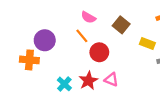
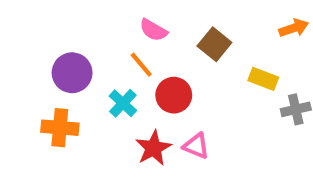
orange cross: (29, 60) -> (60, 128), moved
cyan cross: (64, 84) -> (123, 103), moved

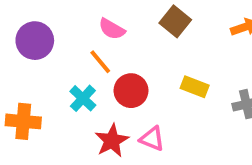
brown square: (214, 44) -> (175, 21), moved
purple circle: (72, 73) -> (35, 41), moved
yellow rectangle: (263, 79) -> (195, 87), moved

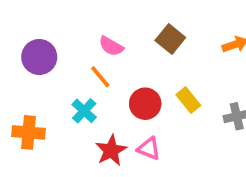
yellow rectangle: (195, 87) -> (188, 100), turned 30
red circle: (131, 91) -> (145, 104), moved

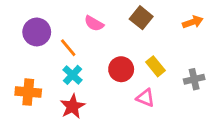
orange line: (100, 77) -> (68, 48), moved
pink triangle: (149, 149) -> (145, 98), moved
red star: (111, 150) -> (72, 106), moved

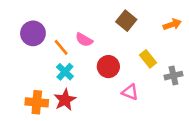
pink semicircle: (94, 23) -> (84, 40), moved
yellow rectangle: (155, 66) -> (148, 59), moved
orange cross: (28, 92) -> (37, 102), moved

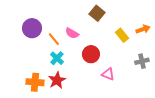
brown square: (126, 21) -> (97, 13), moved
orange arrow: (172, 24) -> (143, 29), moved
yellow rectangle: (148, 59) -> (122, 35), moved

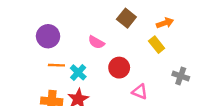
orange arrow: (143, 29) -> (165, 23), moved
orange line: (54, 39) -> (56, 65), moved, turned -48
gray cross: (142, 61) -> (181, 76), turned 32

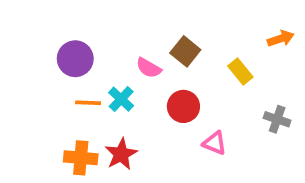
brown square: (126, 18) -> (185, 51), moved
orange arrow: (165, 23) -> (281, 39), moved
cyan cross: (78, 72) -> (121, 99), moved

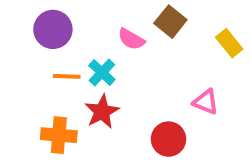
red circle: (183, 106) -> (168, 139), moved
pink triangle: (215, 143) -> (206, 102), moved
red star: (121, 154) -> (102, 112), moved

